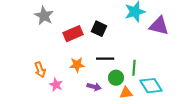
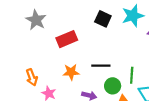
black square: (99, 29) -> (103, 19), moved

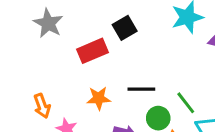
black square: (103, 19) -> (125, 28), moved, turned 35
green line: (132, 75) -> (186, 103), turned -42

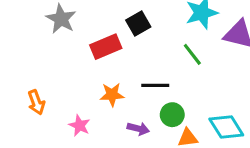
green line: (186, 103) -> (192, 54), moved
orange arrow: (42, 106) -> (36, 102), moved

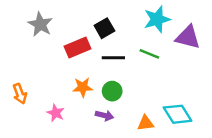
green line: (192, 54) -> (149, 54), turned -30
black line: (155, 85) -> (113, 58), moved
green circle: (172, 115) -> (112, 91), moved

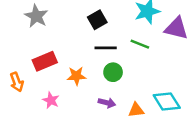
red rectangle: (78, 47) -> (45, 61), moved
green circle: (112, 91) -> (113, 72), moved
purple arrow: (104, 115) -> (107, 103), moved

